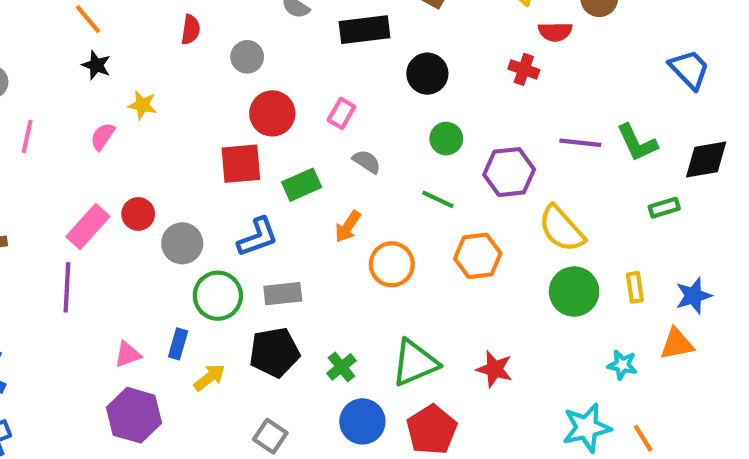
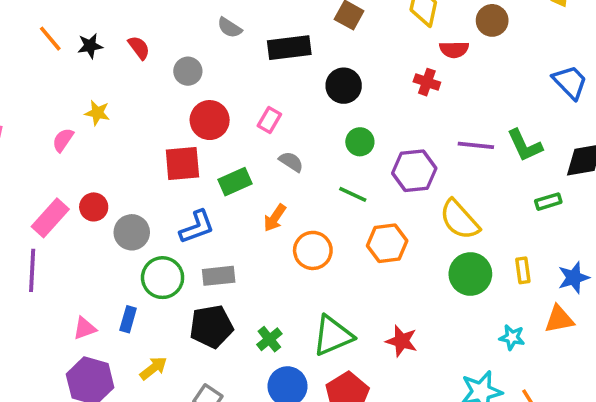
red semicircle: (191, 30) -> (139, 48), turned -45
black star: (96, 65) -> (90, 46), moved, turned -30
yellow arrow: (209, 377) -> (153, 368), moved

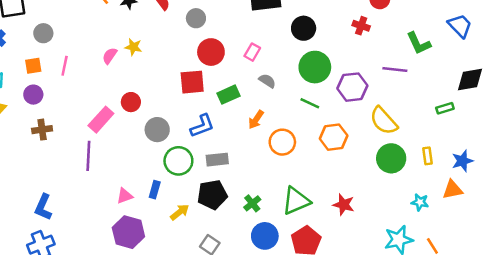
pink semicircle: (63, 140) -> (110, 56), moved
green circle: (360, 142) -> (315, 67), size x1.6
green L-shape: (525, 145) -> (419, 43), moved
red circle: (94, 207) -> (131, 102), moved
yellow arrow: (153, 368) -> (180, 212), moved

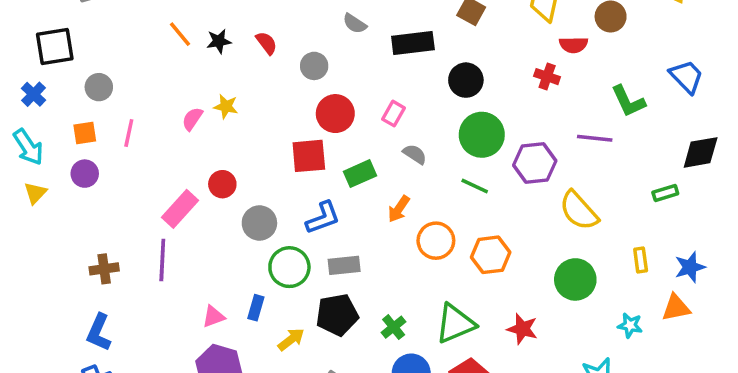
brown cross: (42, 130) -> (104, 269), moved
orange hexagon: (334, 137) -> (491, 255), moved
green circle: (391, 158) -> (575, 279), moved

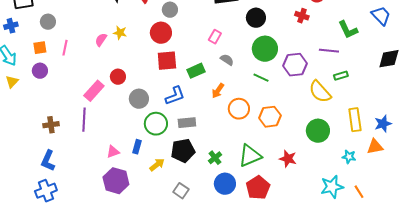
blue cross: (34, 94) -> (11, 26), turned 32
red circle: (335, 114) -> (161, 33), moved
green rectangle: (665, 193) -> (341, 76), moved
yellow rectangle: (641, 260) -> (355, 120), size x1.6

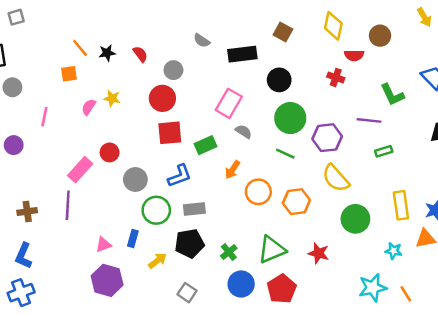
gray circle: (48, 22) -> (12, 87), moved
pink rectangle: (215, 37) -> (229, 103), size x1.6
orange square: (40, 48) -> (69, 74), moved
yellow semicircle: (320, 92) -> (336, 178), moved

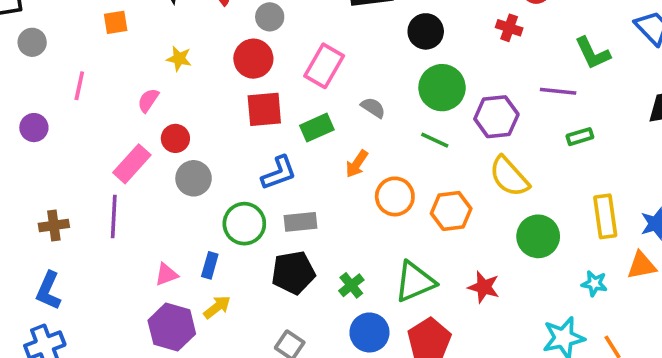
pink rectangle: (229, 103) -> (324, 66), moved
pink semicircle: (89, 107) -> (148, 100), moved
gray circle: (135, 179) -> (194, 178), moved
yellow arrow: (157, 261) -> (217, 307), moved

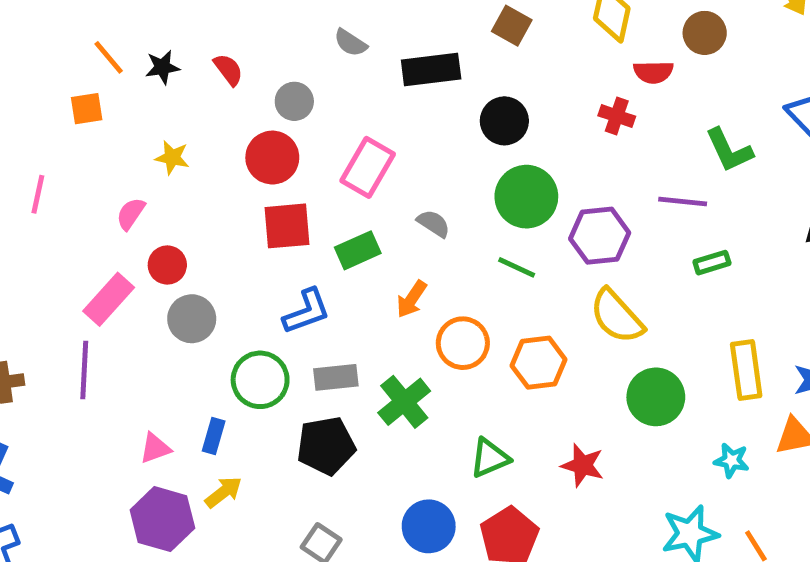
green triangle: (415, 282) -> (490, 458), size x0.7
green cross: (351, 285) -> (404, 402), moved, size x1.5

